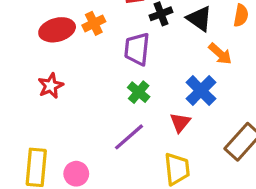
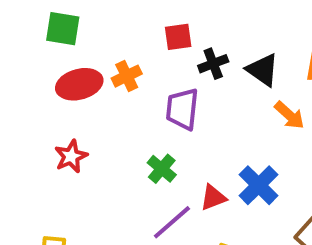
blue cross: (201, 91) -> (259, 185), moved
green cross: (139, 92) -> (162, 169), moved
red triangle: (180, 123) -> (213, 198), moved, turned 30

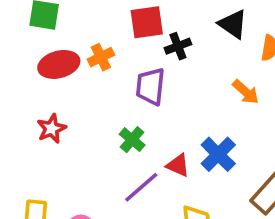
red square: (178, 37) -> (147, 22), size x1.4
black triangle: (263, 70) -> (233, 24), moved
red triangle: (213, 198) -> (178, 165), turned 45

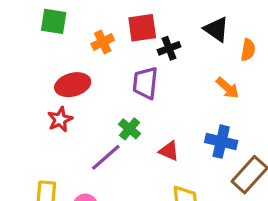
orange cross: (101, 57) -> (103, 42), moved
red ellipse: (59, 64) -> (73, 85), moved
blue cross: (218, 154) -> (221, 142), moved, turned -32
purple line: (141, 187) -> (106, 157), moved

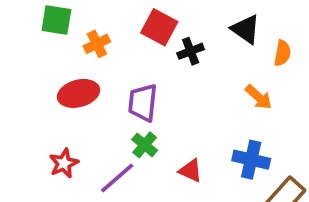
red square: (142, 28) -> (159, 27), turned 36
orange cross: (103, 42) -> (97, 44), moved
purple trapezoid: (145, 83) -> (143, 103), moved
red star: (60, 119) -> (64, 163), moved

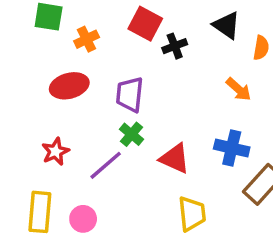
red triangle: (191, 171) -> (175, 158), size x1.4

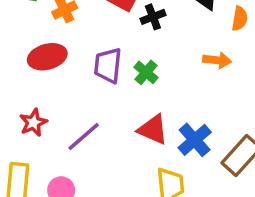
orange arrow: (239, 89) -> (217, 60), turned -36
green cross: (131, 134) -> (146, 72), moved
blue cross: (232, 148) -> (195, 140), moved, turned 36

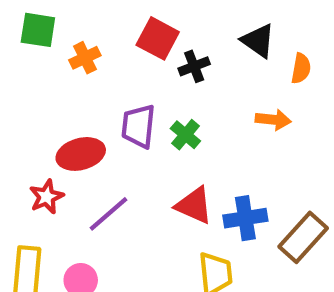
red ellipse: (47, 57) -> (81, 154), moved
blue cross: (195, 140) -> (245, 218), turned 32

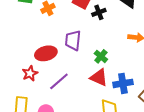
green cross: (185, 135) -> (101, 56), moved

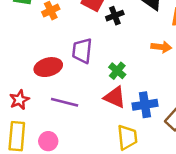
red star: (30, 73) -> (19, 100), moved
purple line: (59, 81) -> (65, 102), turned 55

